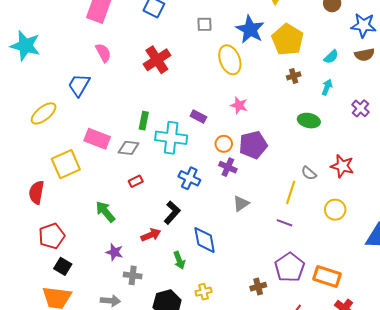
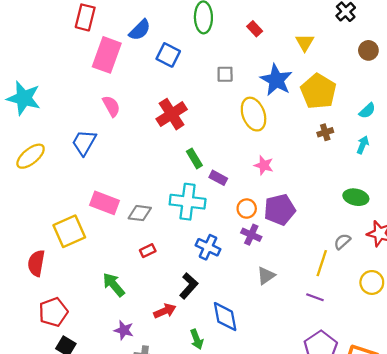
yellow ellipse: (44, 113) -> (31, 156), moved
green rectangle: (144, 121) -> (194, 158), moved, turned -42
green ellipse: (309, 121) -> (356, 197), moved
gray semicircle: (309, 173) -> (342, 242), turned 98

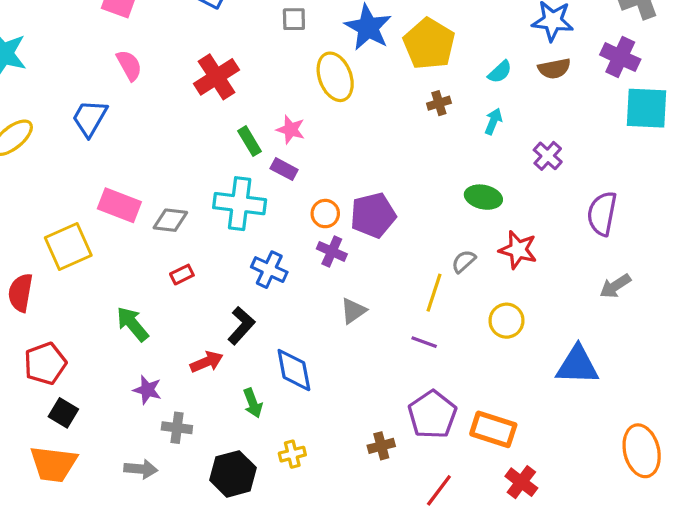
pink star: (264, 165) -> (291, 130), moved

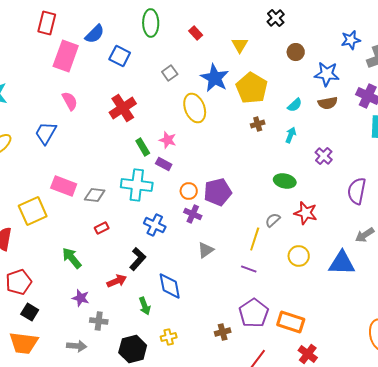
gray square: (294, 19) -> (170, 73), turned -35
blue triangle: (577, 365) -> (342, 263), moved

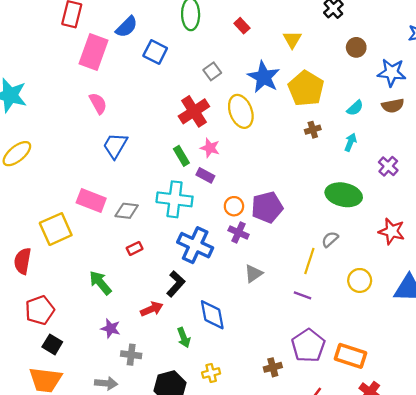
red cross: (123, 108) -> (194, 111), moved
blue trapezoid: (46, 133) -> (115, 146), moved
green ellipse: (285, 181) -> (344, 195), size x1.4
red star: (306, 213) -> (392, 231), moved
blue cross: (155, 225) -> (195, 245), size x1.4

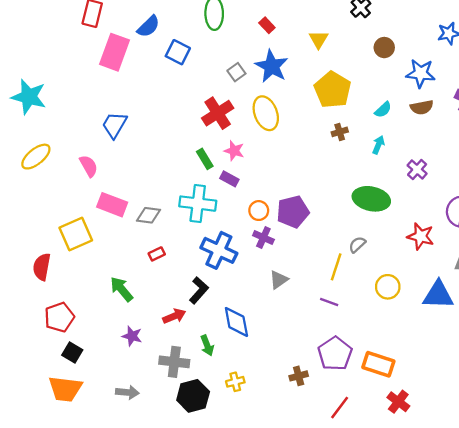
blue star: (264, 77) -> (272, 66), moved
pink semicircle: (98, 103) -> (89, 166), moved
blue trapezoid: (115, 146) -> (114, 125), moved
gray cross: (131, 355) -> (174, 362), moved, size x1.4

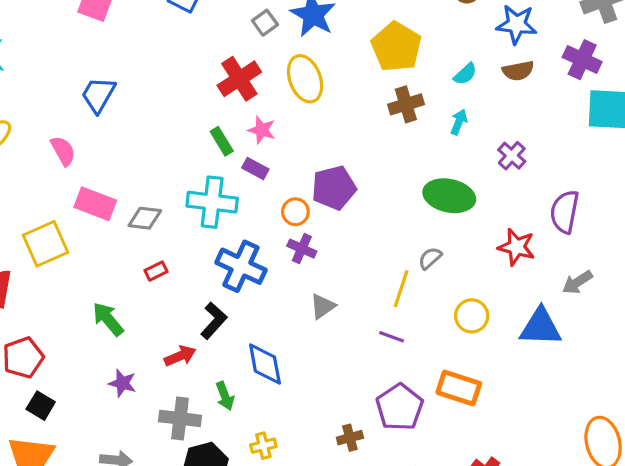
brown cross: (340, 132) -> (406, 104), size x1.5
purple pentagon: (293, 212) -> (334, 188), moved
orange rectangle: (378, 364) -> (459, 388), moved

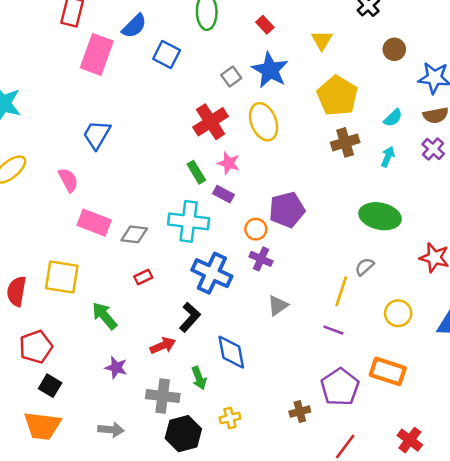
purple cross: (512, 156) -> (433, 149), moved
yellow square: (45, 244) -> (62, 277), moved, turned 33

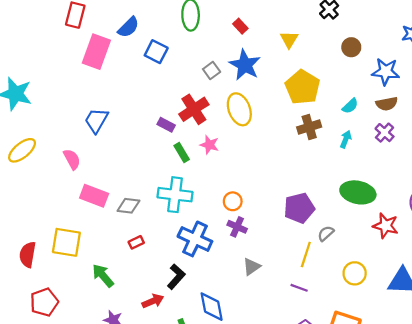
purple rectangle: (223, 194) -> (166, 125), moved
purple pentagon: (287, 210) -> (299, 208), moved
green ellipse: (380, 216) -> (358, 192), moved

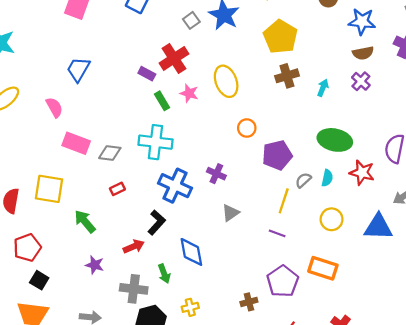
cyan semicircle: (350, 106) -> (327, 178), moved, turned -35
yellow ellipse: (239, 109) -> (226, 81), moved
orange circle: (233, 201) -> (247, 128), moved

